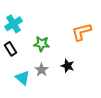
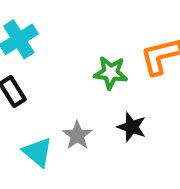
green star: (42, 44) -> (111, 73), moved

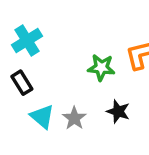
cyan triangle: (38, 152) -> (42, 117), moved

